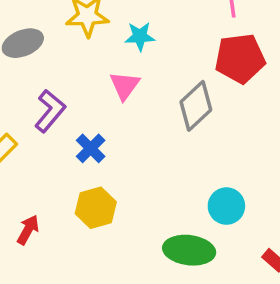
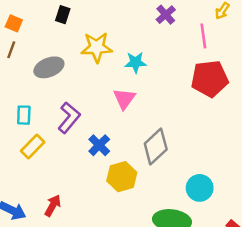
gray diamond: (196, 106) -> (156, 146), moved
yellow hexagon: (96, 208) -> (122, 177), moved

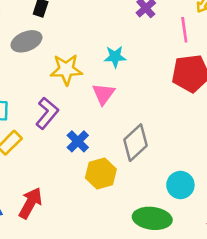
yellow star: (97, 47) -> (66, 70), moved
gray ellipse: (49, 67) -> (26, 41), moved
red arrow: (53, 205) -> (30, 203), size x1.4

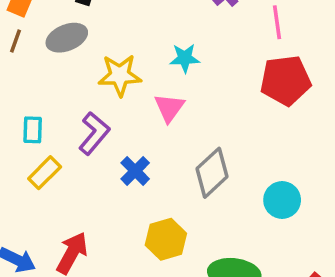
yellow hexagon: (101, 173) -> (166, 239), moved
cyan circle: (180, 185) -> (282, 200), moved

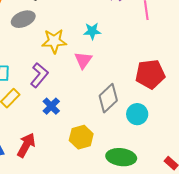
red pentagon: (286, 80) -> (150, 74), moved
blue cross: (135, 171) -> (51, 106), moved
cyan circle: (282, 200) -> (137, 114), moved

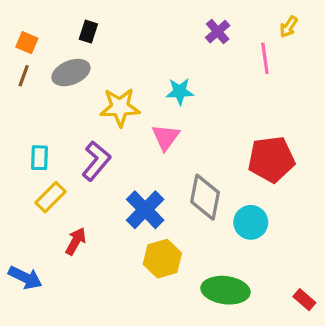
gray diamond: (108, 98) -> (205, 197), turned -36
blue cross: (51, 106) -> (145, 210), moved, size x1.4
red arrow: (26, 145) -> (76, 241), moved, size x0.7

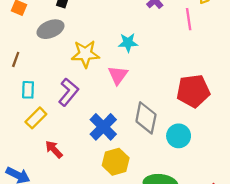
brown line: (24, 76) -> (16, 59), moved
red arrow: (76, 241) -> (54, 149), turned -72

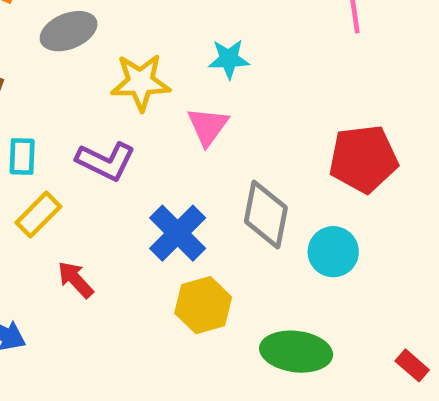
purple L-shape: (68, 92) -> (106, 161), turned 76

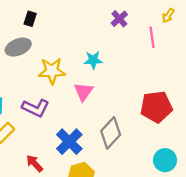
gray diamond: (266, 215) -> (111, 133), turned 32
cyan circle: (333, 252) -> (165, 160), moved
red arrow: (75, 280) -> (34, 163), moved

